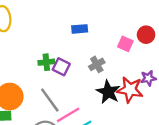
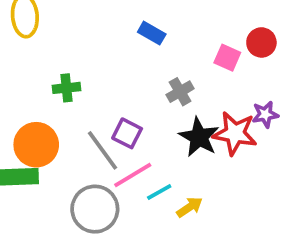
blue rectangle: (80, 29) -> (152, 33), turned 35
green cross: (46, 62) -> (66, 88), moved
purple square: (61, 67) -> (127, 133), moved

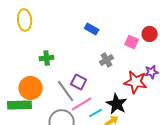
black star: (199, 137) -> (117, 104), moved

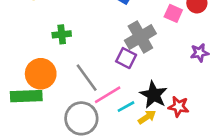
gray cross: (107, 60) -> (140, 37), size x1.6
purple square: (79, 82) -> (126, 58), moved
red star: (136, 82) -> (179, 107), moved, size x0.7

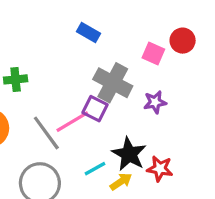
gray cross: (140, 37) -> (113, 83), turned -32
purple star: (200, 53) -> (155, 102), moved
pink line: (108, 95) -> (72, 122), moved

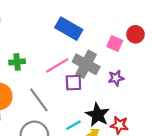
blue rectangle: (89, 32) -> (69, 29), size x1.6
purple square: (95, 109) -> (73, 83), turned -30
pink line: (72, 122) -> (57, 65), moved

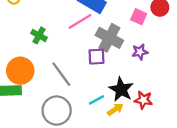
green cross: (17, 62) -> (39, 35), turned 35
pink line: (57, 65) -> (80, 21), moved

